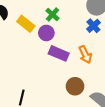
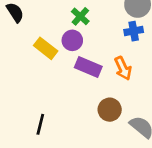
yellow rectangle: (26, 24) -> (46, 48), moved
blue cross: (93, 26) -> (134, 31), turned 32

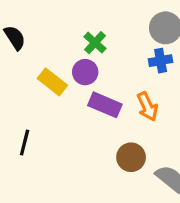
black line: (40, 124) -> (25, 143), moved

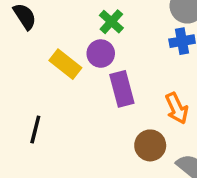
purple rectangle: (105, 105) -> (122, 89), turned 52
orange arrow: (147, 106) -> (177, 108), moved

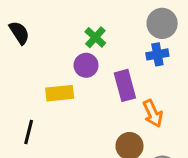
yellow rectangle: (65, 64) -> (60, 93), moved, turned -44
purple rectangle: (122, 89) -> (125, 85), moved

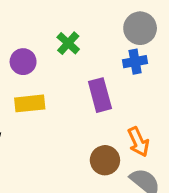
purple circle: (86, 65) -> (23, 62), moved
orange arrow: (153, 113) -> (138, 142), moved

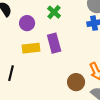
purple rectangle: (100, 95) -> (54, 43), moved

